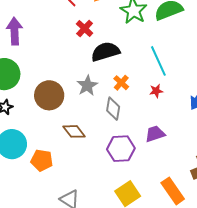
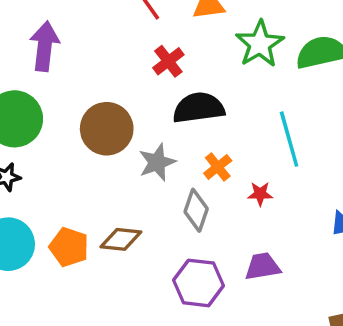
red star: (156, 91) -> (260, 194), moved
brown circle: (49, 95) -> (107, 129), moved
brown diamond: (74, 131) -> (121, 239), turned -55
orange pentagon: (42, 160) -> (69, 247), moved

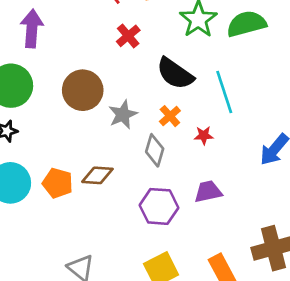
black semicircle: (199, 108) -> (175, 74), moved, turned -135

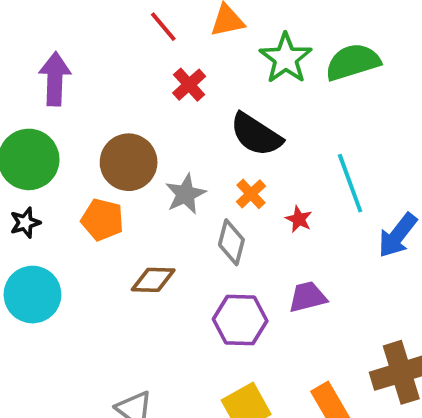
cyan line: (224, 92) -> (350, 183), moved
red star: (204, 135) -> (299, 219), turned 30
orange pentagon: (58, 183) -> (102, 220), moved

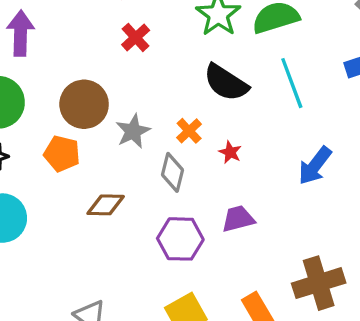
black semicircle: (256, 135) -> (226, 83), moved
cyan line: (350, 183) -> (292, 83), moved

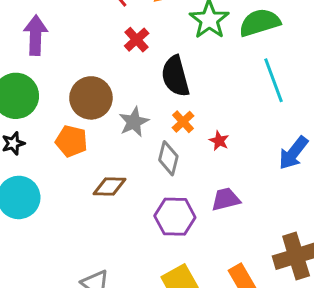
black semicircle: (226, 83) -> (175, 76), moved, turned 42

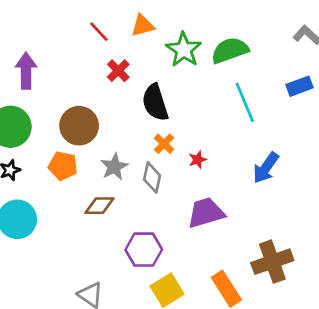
gray star: (134, 122) -> (114, 167), moved
red star: (219, 141) -> (198, 160), turned 30
purple trapezoid: (226, 199) -> (206, 213), size x1.4
purple hexagon: (175, 217) -> (144, 250), moved

